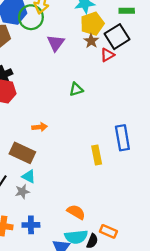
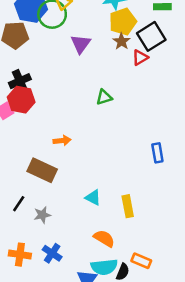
blue rectangle: (122, 138) -> (157, 153), size x0.7
yellow rectangle: (97, 155) -> (128, 206), moved
cyan triangle: (29, 177) -> (93, 198), moved
blue cross: (31, 225) -> (52, 253), turned 35

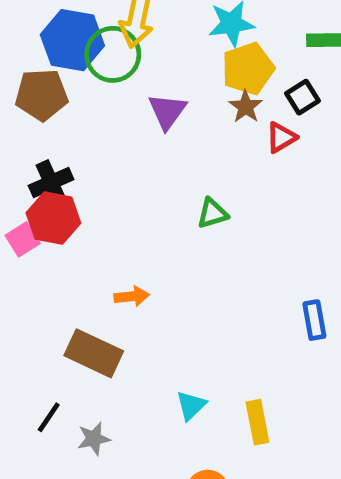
black square: (151, 36) -> (303, 97), size x0.6
cyan triangle: (93, 198) -> (191, 405), turned 49

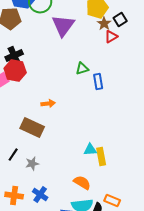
brown star: (246, 107) -> (104, 24), moved
purple triangle: (167, 111) -> (63, 26), size x1.4
blue rectangle: (314, 320) -> (98, 82), moved
cyan triangle: (191, 405) -> (90, 150), moved, turned 40

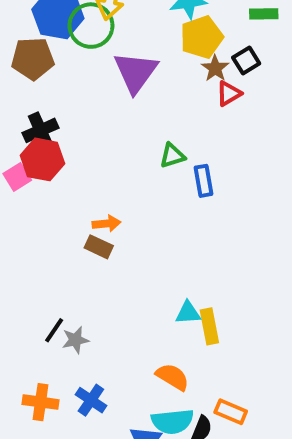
brown rectangle: (32, 128) -> (99, 247), moved, size x0.6
black line: (13, 155) -> (54, 330), moved

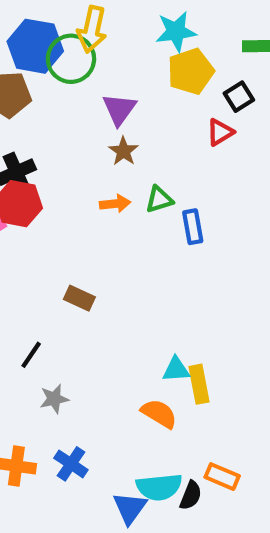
brown star: (215, 68) -> (123, 151), moved
purple triangle: (136, 72) -> (119, 109), size x0.7
orange arrow: (106, 224) -> (115, 204), moved
black line: (54, 330) -> (31, 355), moved
orange semicircle: (172, 377) -> (159, 414), moved

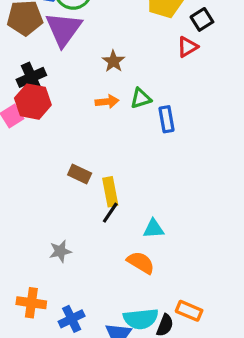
purple triangle: (119, 109) -> (64, 29), moved, size x1.4
black line: (31, 355) -> (110, 213), moved
yellow rectangle: (199, 384) -> (110, 192), moved
blue cross: (71, 464) -> (72, 319), moved, turned 30

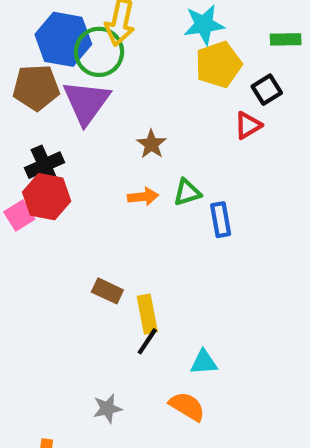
gray star: (60, 251) -> (107, 408), moved

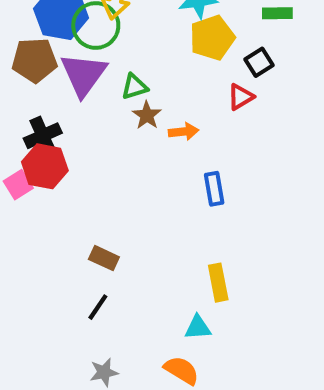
green triangle: (187, 192) -> (135, 87), moved
orange arrow: (143, 197) -> (184, 132), moved
yellow rectangle: (147, 314) -> (218, 283), moved
black line: (147, 341) -> (98, 307), moved

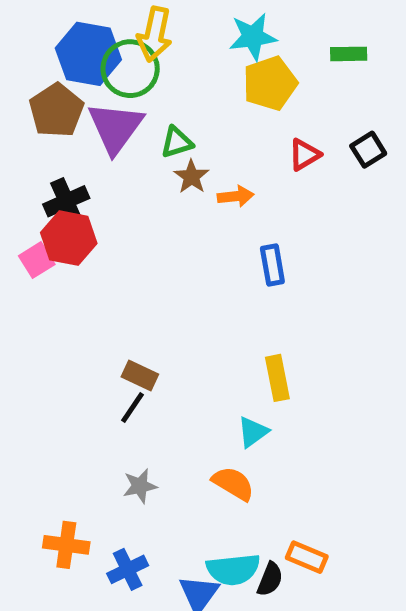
brown pentagon: (35, 60) -> (56, 110), turned -30
black square: (259, 62) -> (368, 150), moved
brown rectangle: (104, 258) -> (140, 375), moved
cyan triangle: (198, 327) -> (253, 432), turned -32

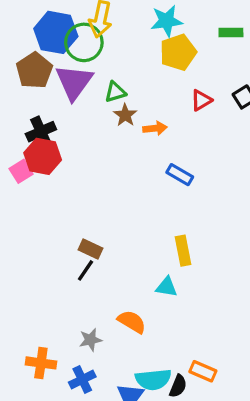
blue rectangle: (272, 265) -> (180, 175), turned -50
cyan triangle: (253, 432) -> (167, 287), turned 45
orange semicircle: (233, 483) -> (132, 322), moved
gray star: (140, 486) -> (90, 340), moved

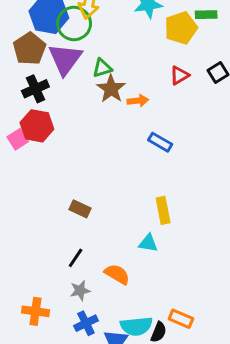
yellow pentagon: (178, 52) -> (181, 28), moved
brown star: (125, 115) -> (111, 89), size x1.4
black cross: (41, 132) -> (35, 89), moved
black line: (86, 270) -> (76, 258), moved
blue cross: (82, 379) -> (86, 323), moved

